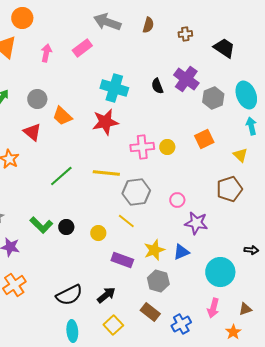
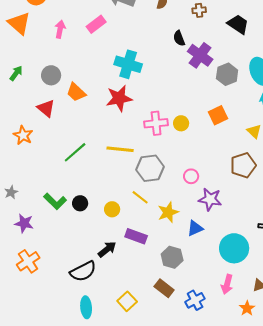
black semicircle: (157, 86) -> (179, 38), moved
yellow star: (154, 250) -> (168, 212), moved
black arrow: (106, 295) -> (107, 249), moved

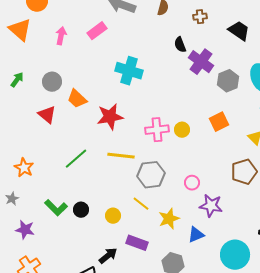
red star: (119, 98) -> (110, 117), moved
orange star: (23, 135) -> (24, 168), moved

